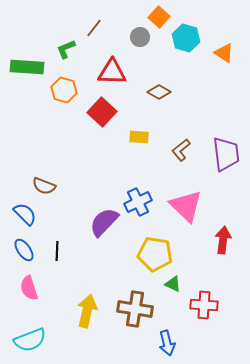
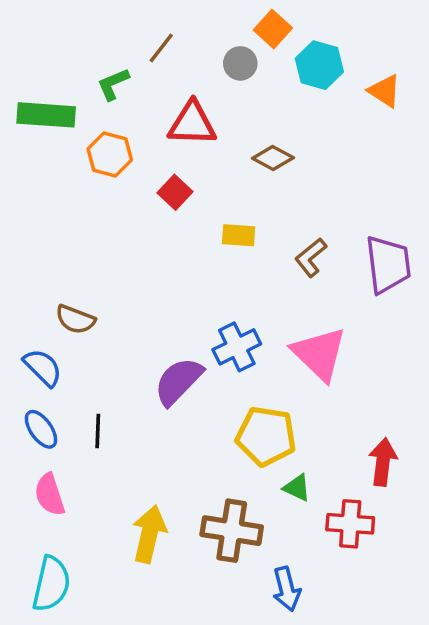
red square: (102, 112) -> (175, 192), size x0.7
red arrow: (223, 240) -> (383, 462), moved
cyan semicircle: (30, 340) -> (51, 584), turned -56

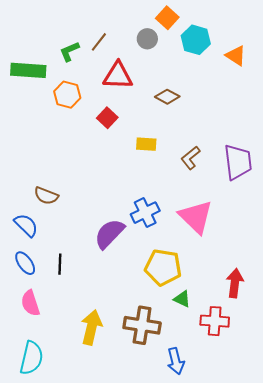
brown line: (161, 48) -> (99, 42), moved

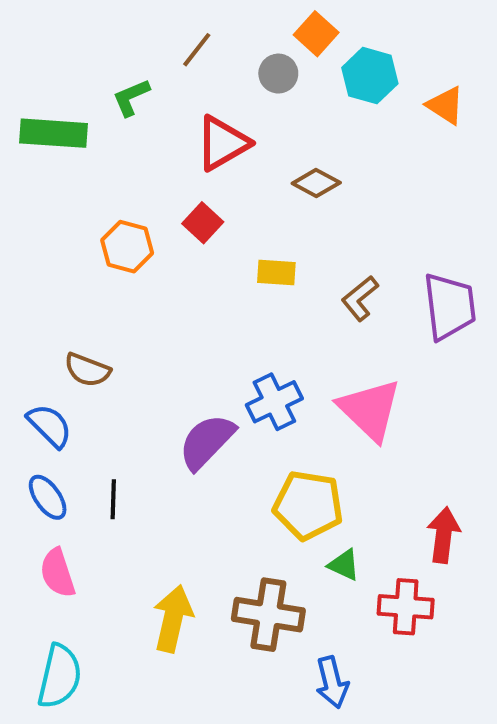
brown line: (99, 42) -> (197, 50), moved
red triangle: (118, 76) -> (223, 143), turned -32
orange hexagon: (67, 95) -> (127, 247), moved

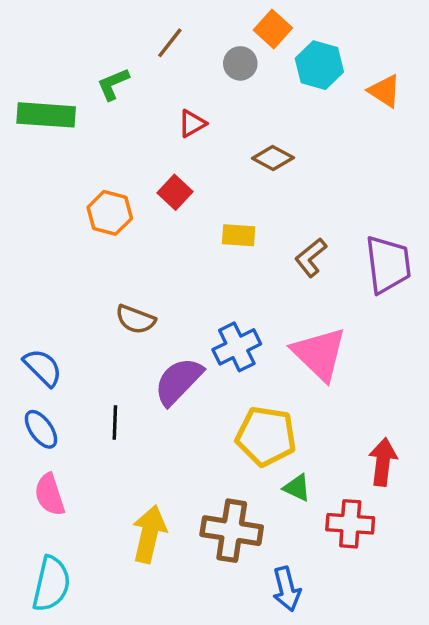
red triangle: (223, 143) -> (192, 124), size x0.6
brown semicircle: (87, 370) -> (135, 319), moved
black line: (113, 499) -> (115, 422), moved

